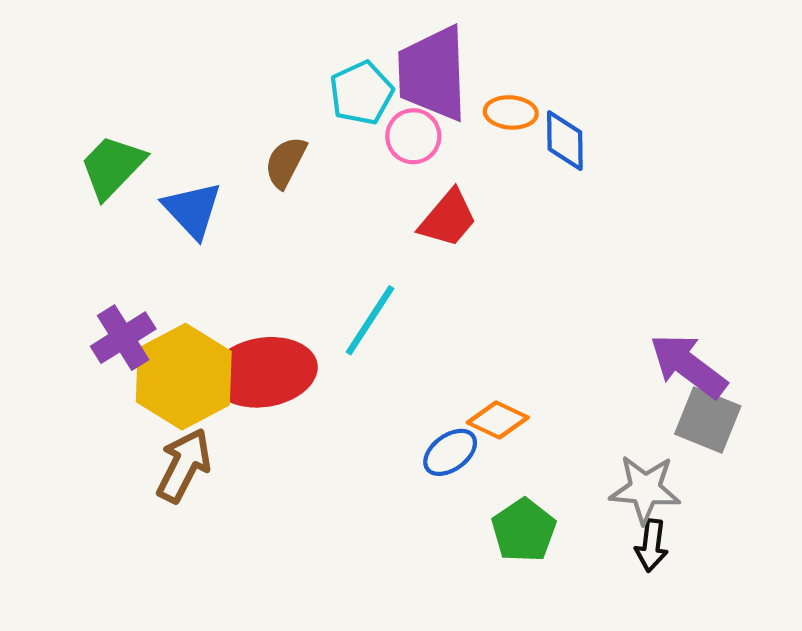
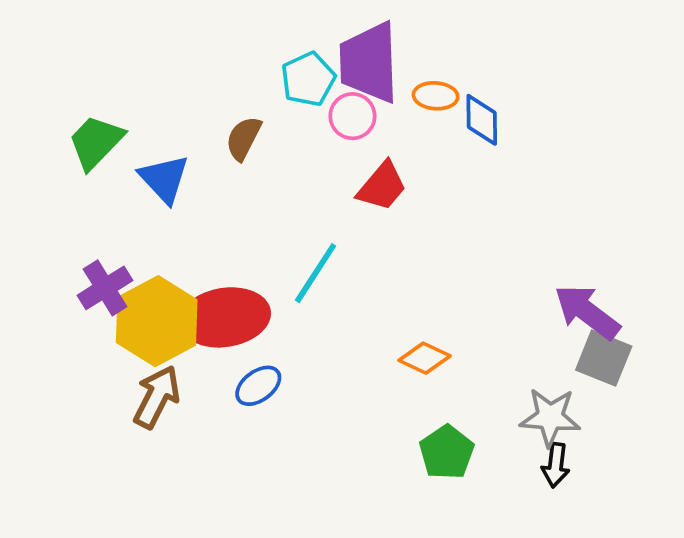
blue ellipse: (450, 452) -> (258, 386), moved

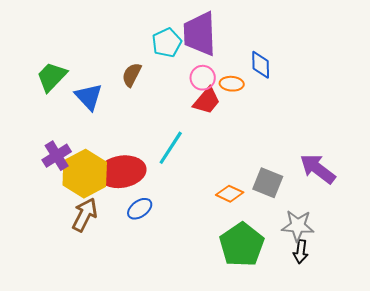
orange ellipse: (436, 96) -> (232, 84), moved
pink circle: (352, 116) -> (203, 78), moved
gray square: (604, 358) -> (268, 183), moved
green pentagon: (447, 452) -> (242, 245), size x1.5

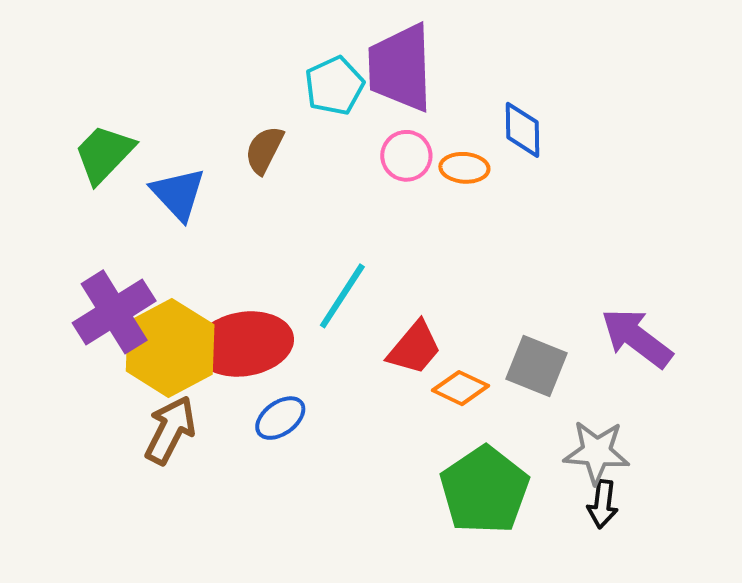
red trapezoid: (207, 101) -> (414, 348), moved
purple cross: (57, 156) -> (114, 312), size x1.4

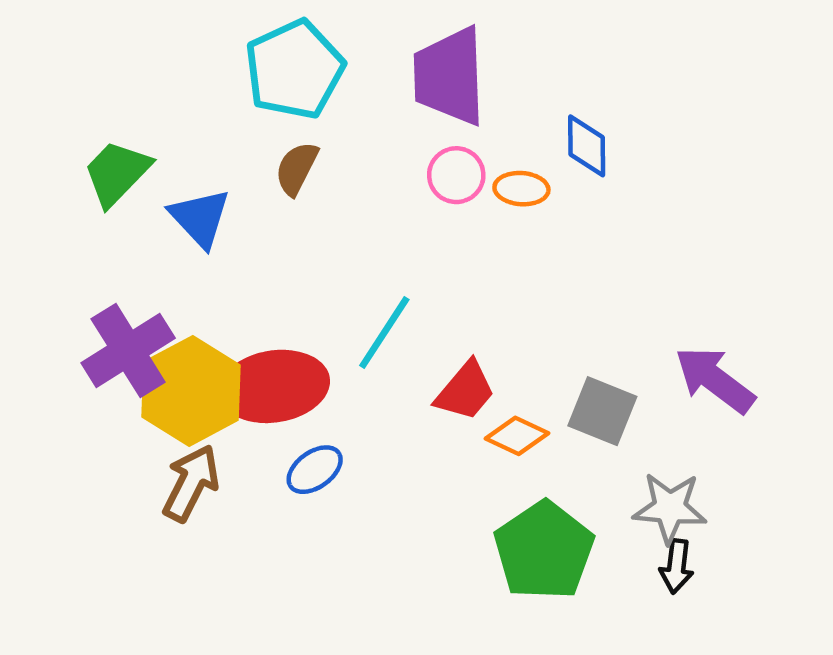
cyan pentagon: (334, 86) -> (294, 69), moved, size x1.5

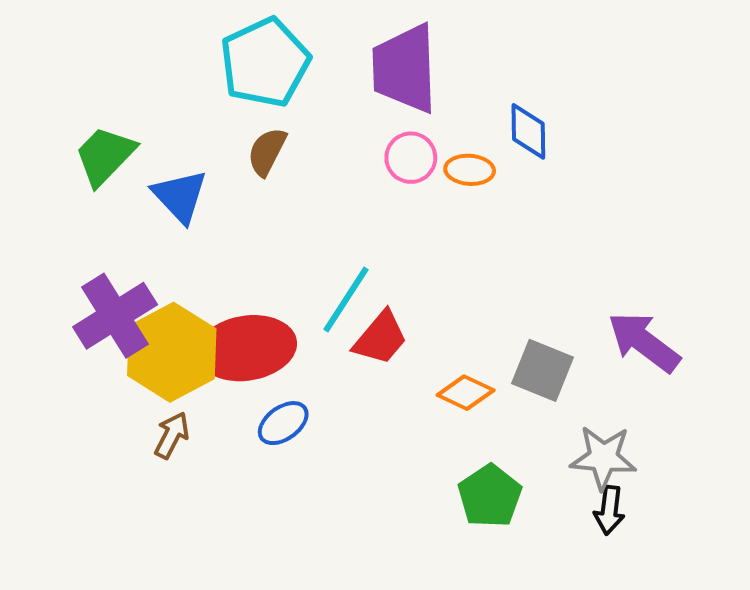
red trapezoid: (465, 391) -> (380, 338), moved
brown arrow: (191, 483) -> (172, 435), size x0.7
green pentagon: (544, 551) -> (490, 496), size x0.7

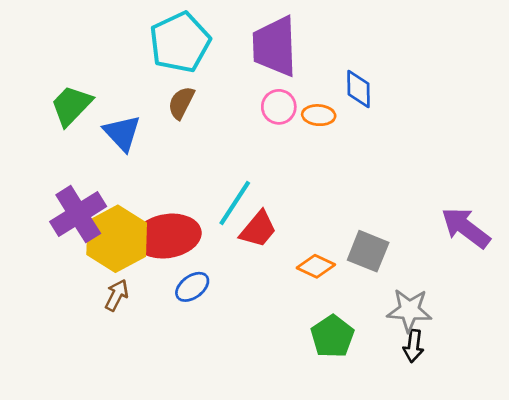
purple arrow: (644, 342) -> (466, 228), moved

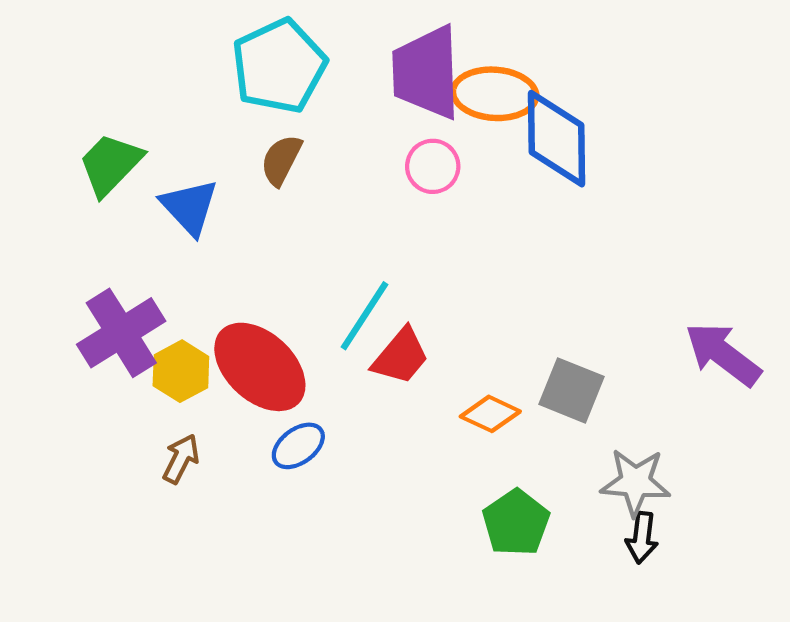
blue diamond: (358, 89) -> (556, 139), size x1.6
orange ellipse: (319, 115) -> (495, 94), moved, size x1.6
red ellipse: (167, 236) -> (260, 367), turned 52
yellow hexagon: (117, 239) -> (181, 371), size x0.6

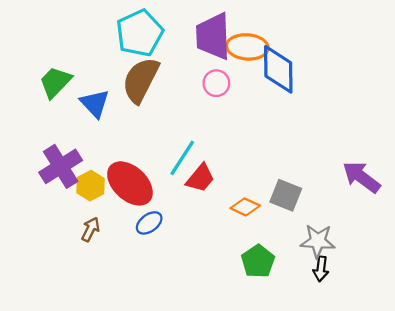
brown semicircle: (281, 160) -> (141, 80), size x1.8

